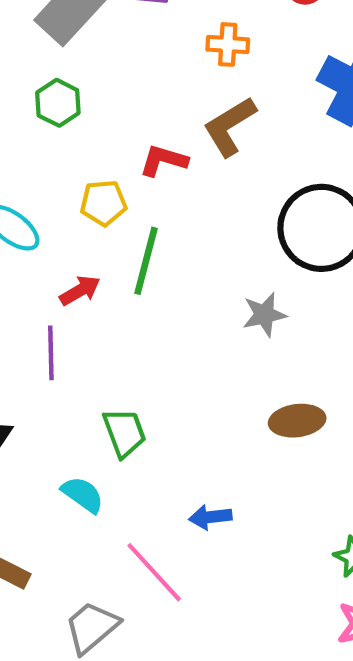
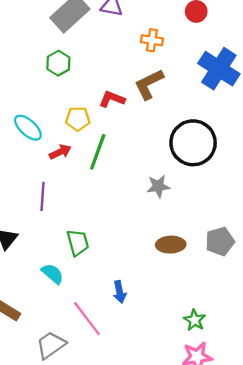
red arrow: (80, 291) -> (60, 152), moved
blue arrow: (210, 517) -> (120, 292), turned -100

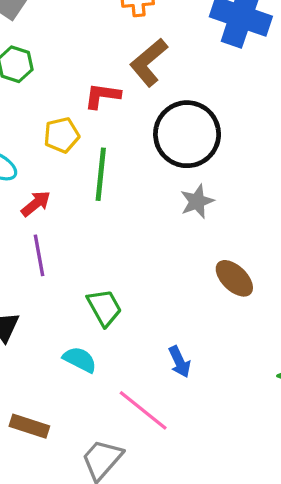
black circle: (193, 143) -> (187, 134), moved
red arrow: (60, 152) -> (36, 204), moved
brown ellipse: (171, 245) -> (234, 278), turned 60

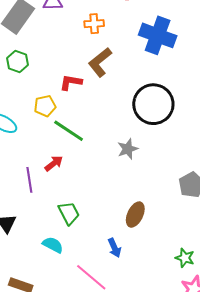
black circle: (187, 134) -> (153, 104), moved
green line: (101, 174) -> (69, 131), turned -64
red arrow: (36, 204) -> (54, 163), moved
brown ellipse: (234, 278) -> (135, 215), moved, turned 70

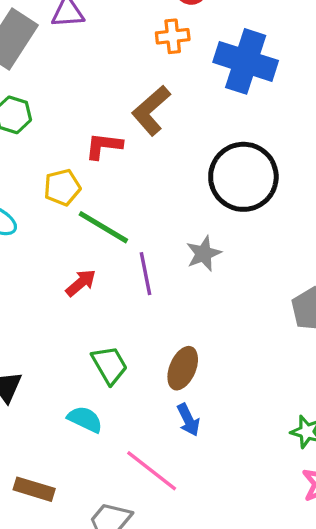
orange cross: (94, 24) -> (173, 36), moved
purple line: (29, 180) -> (146, 274), moved
brown ellipse: (135, 215) -> (183, 368), moved

